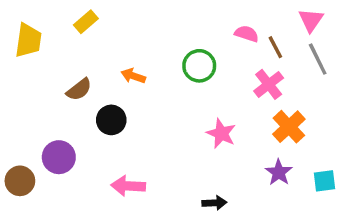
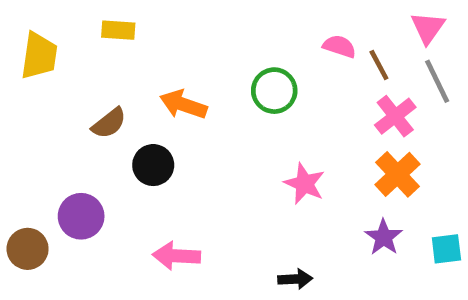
yellow rectangle: (86, 22) -> (118, 30), turned 45
orange arrow: (133, 76) -> (183, 105), size x1.4
pink cross: (269, 84) -> (395, 116), moved

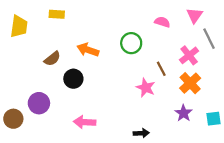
pink triangle: (428, 28) -> (195, 15), moved
brown line: (379, 65) -> (161, 69), moved

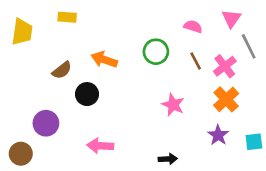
brown line: (161, 69) -> (196, 61), moved
brown circle: (13, 119) -> (21, 154), moved

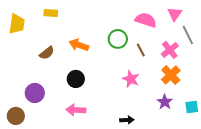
pink semicircle: (193, 27) -> (146, 20), size x1.5
brown line: (196, 61) -> (141, 50), moved
black circle: (87, 94) -> (76, 79), moved

